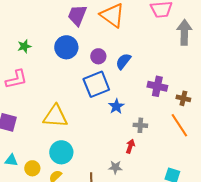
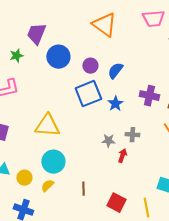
purple trapezoid: (77, 15) -> (36, 34), moved
blue star: (116, 106) -> (115, 104), moved
gray star: (115, 167) -> (108, 141), moved

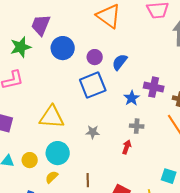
green star: (16, 56) -> (21, 47), size x1.5
blue star: (115, 104) -> (132, 98), moved
gray star: (108, 141) -> (93, 132), moved
yellow circle: (24, 178) -> (30, 160), moved

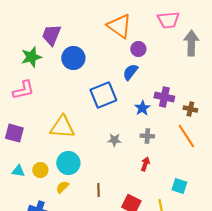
purple circle: (95, 57) -> (138, 49), moved
gray star: (93, 132) -> (114, 140), moved
red arrow: (127, 147) -> (145, 164), moved

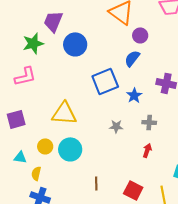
blue star: (142, 108) -> (134, 95), moved
purple square: (14, 133) -> (16, 119), turned -30
yellow circle: (40, 170) -> (45, 146), moved
yellow semicircle: (62, 187) -> (36, 173), moved, turned -32
brown line: (98, 190) -> (96, 183), moved

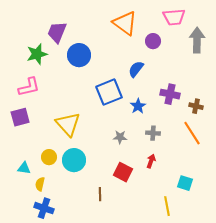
purple circle: (140, 35) -> (153, 41), moved
yellow triangle: (64, 113) -> (68, 124), turned 44
purple square: (16, 119) -> (20, 117), moved
red square: (133, 190) -> (123, 172), moved

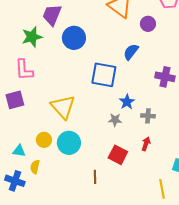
pink L-shape: (29, 87) -> (24, 70), turned 100
blue square: (109, 92) -> (104, 75), turned 32
blue star: (138, 106) -> (127, 102), moved
blue cross: (44, 208) -> (15, 181), moved

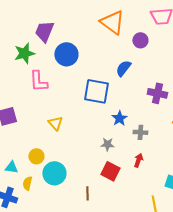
pink L-shape: (24, 70) -> (38, 81), moved
yellow triangle: (63, 107) -> (55, 123), size x0.6
gray star: (115, 120) -> (107, 144), moved
cyan circle: (69, 143) -> (54, 173), moved

